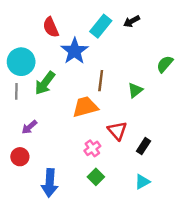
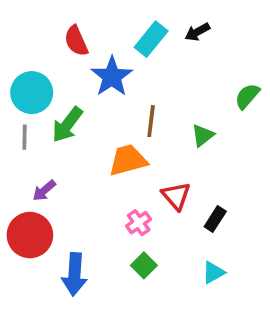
red circle: (20, 157) -> (30, 235), size x1.6

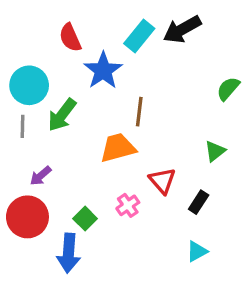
black arrow: (197, 32) -> (182, 29), size x1.6
green triangle: (203, 135) -> (215, 151), moved
green square: (144, 265) -> (85, 219), moved

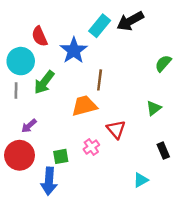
red semicircle: (70, 38) -> (40, 36), moved
black rectangle: (199, 202) -> (163, 151), moved, turned -56
green square: (85, 219) -> (61, 156), turned 35

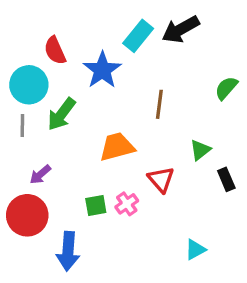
brown line: (100, 80) -> (159, 104), moved
green triangle: (154, 108) -> (200, 150), moved
black rectangle: (163, 151) -> (226, 179), moved
green square: (61, 156) -> (96, 206), moved

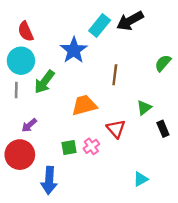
red semicircle: (55, 51) -> (26, 31), moved

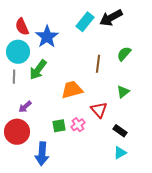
blue star: (74, 50) -> (47, 37), moved
green semicircle: (163, 63) -> (124, 54), moved
black rectangle: (163, 129) -> (120, 131), moved, turned -32

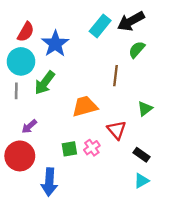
red semicircle: (22, 27) -> (26, 32), turned -126
green semicircle: (124, 54) -> (137, 50), moved

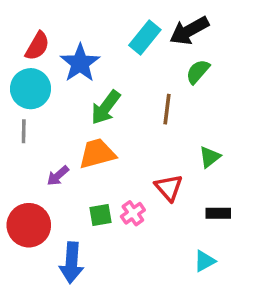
green arrow: (45, 83) -> (106, 107), moved
orange trapezoid: (85, 106) -> (97, 154), moved
purple arrow: (29, 126) -> (58, 176), moved
black rectangle: (141, 155) -> (218, 213), moved, turned -35

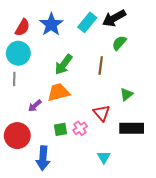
blue star: (80, 63) -> (51, 24), moved
black rectangle: (218, 213) -> (132, 128), size x1.6
cyan triangle: (205, 261) -> (104, 157), moved, turned -32

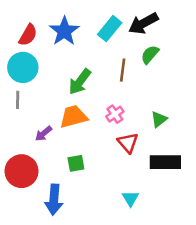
brown line: (101, 66) -> (123, 70), moved
pink cross: (80, 128) -> (115, 114), moved

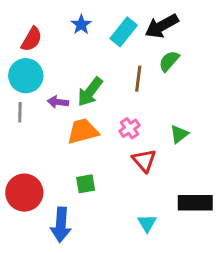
blue star: (64, 31) -> (81, 25), moved, size x0.6
purple arrow: (44, 134) -> (58, 102), moved, turned 48
black rectangle: (165, 162) -> (195, 203), moved

